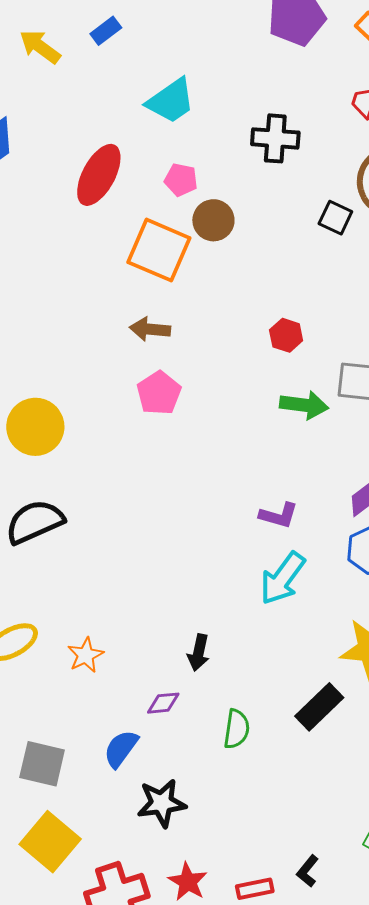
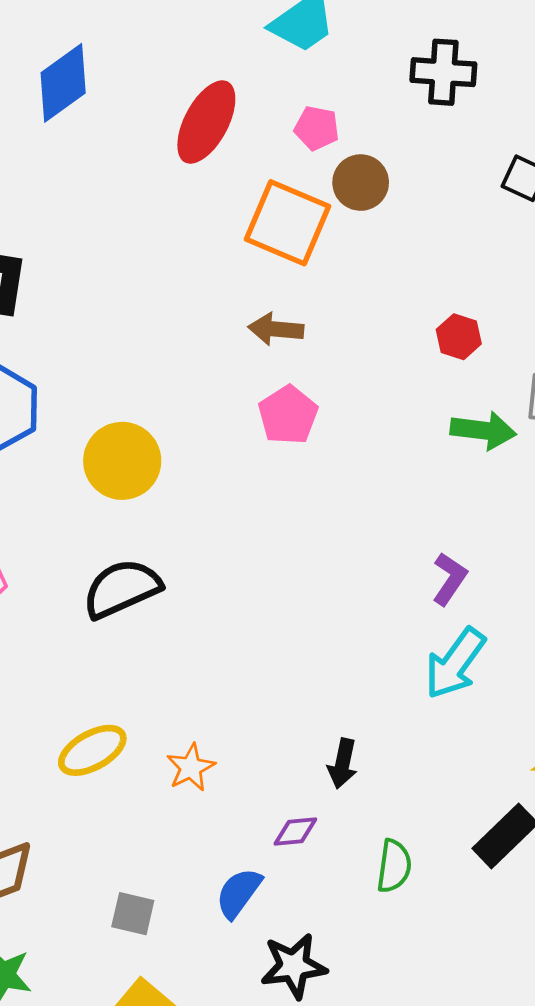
purple L-shape: (279, 515) -> (450, 579), turned -72
gray square: (42, 764) -> (133, 914), size x0.7

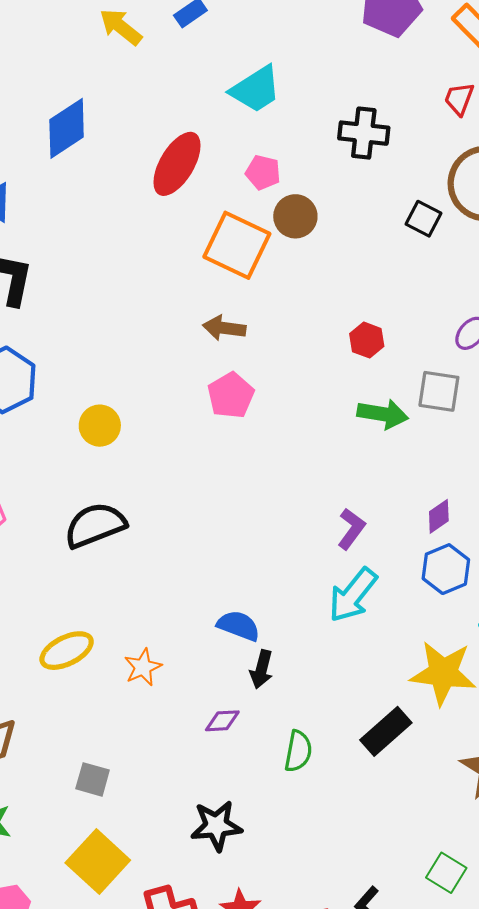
yellow circle: (122, 461) -> (100, 426), size x0.7
blue semicircle: (239, 893) -> (238, 626), moved, turned 72

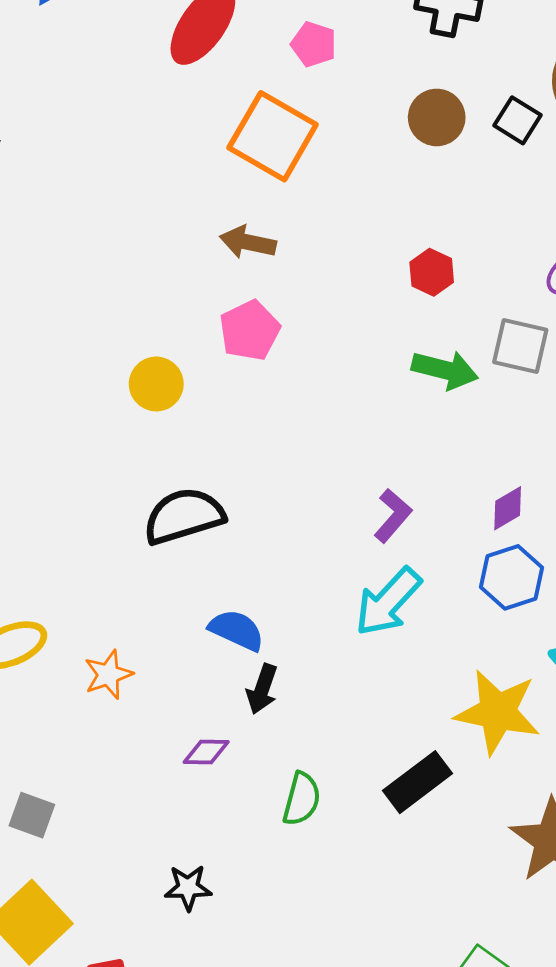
brown circle: (295, 216) -> (437, 117), moved
yellow circle: (100, 426) -> (156, 384), moved
black semicircle: (95, 525) -> (184, 516), moved
black star: (216, 826) -> (188, 888), size x0.7

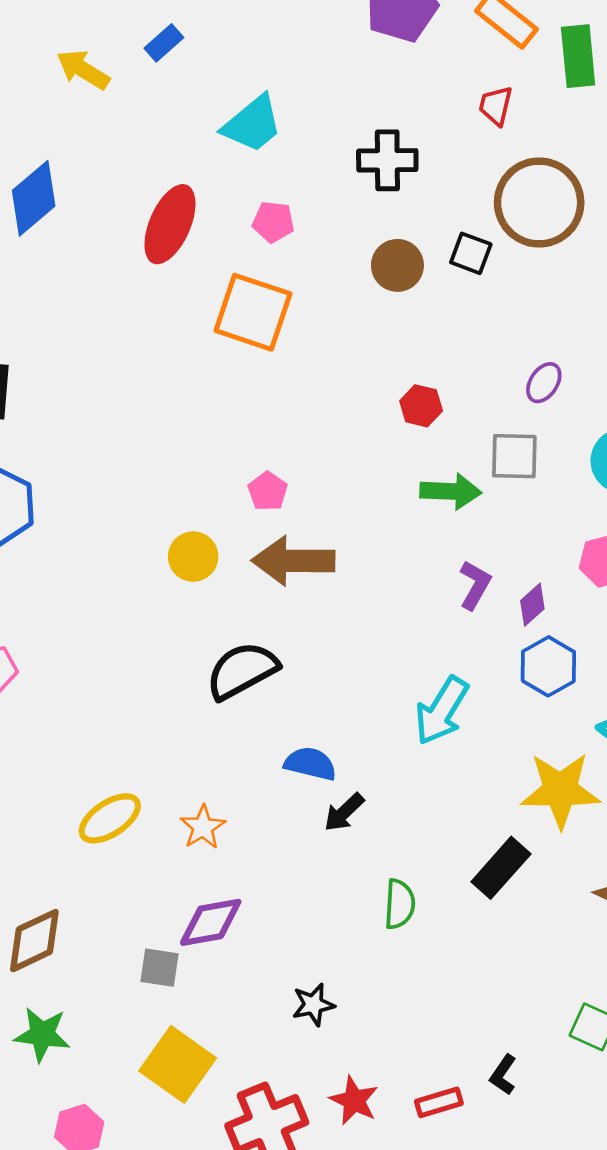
brown arrow: (248, 242) -> (293, 561), moved, size x1.6
pink pentagon: (250, 330) -> (268, 491), size x0.7
purple L-shape: (393, 516) -> (475, 585), moved
black arrow: (262, 689) -> (344, 812), turned 39
purple diamond: (206, 752) -> (211, 922), moved, size x1.6

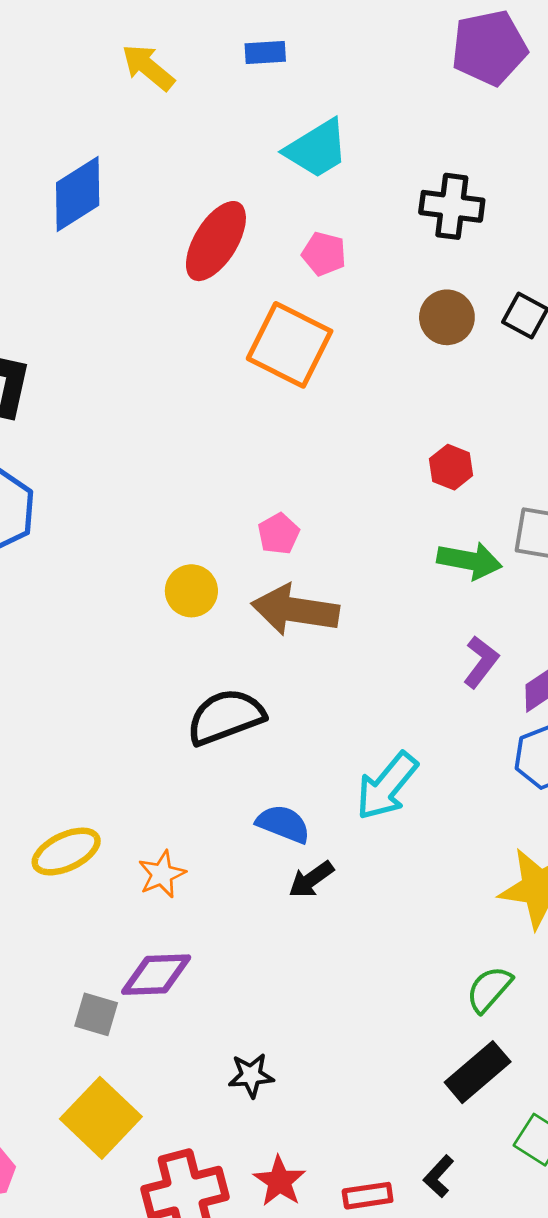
blue rectangle: (164, 43) -> (265, 53), moved, turned 30
cyan arrow: (442, 711) -> (387, 786), moved
black rectangle: (501, 868) -> (478, 1072), moved
green semicircle: (400, 904) -> (489, 989), moved, turned -150

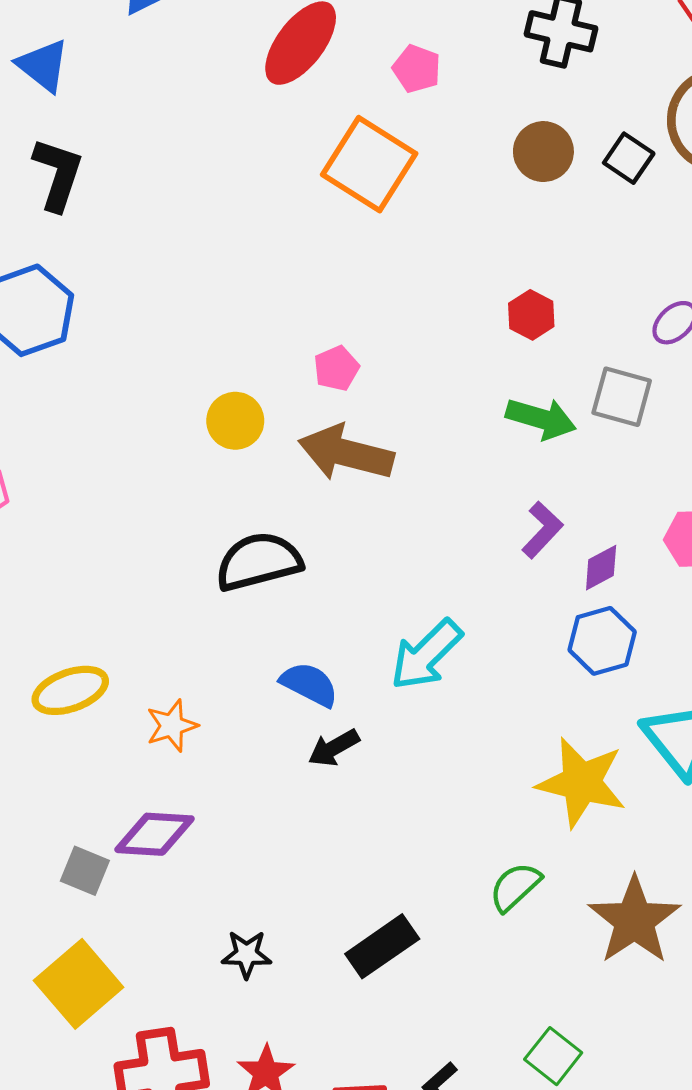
black rectangle: (478, 1072) -> (382, 946), moved

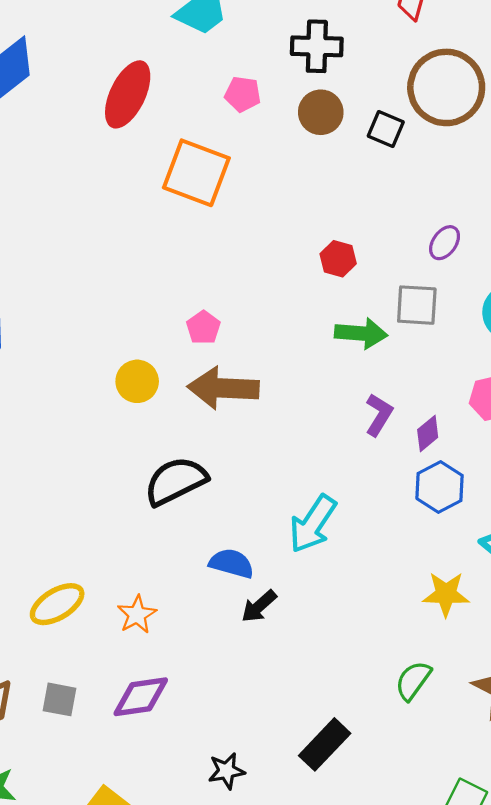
pink pentagon: (417, 69) -> (243, 94), moved
brown circle: (543, 152) -> (321, 112), moved
yellow star: (581, 783) -> (446, 594), size x0.7
gray square: (85, 871) -> (60, 699), moved

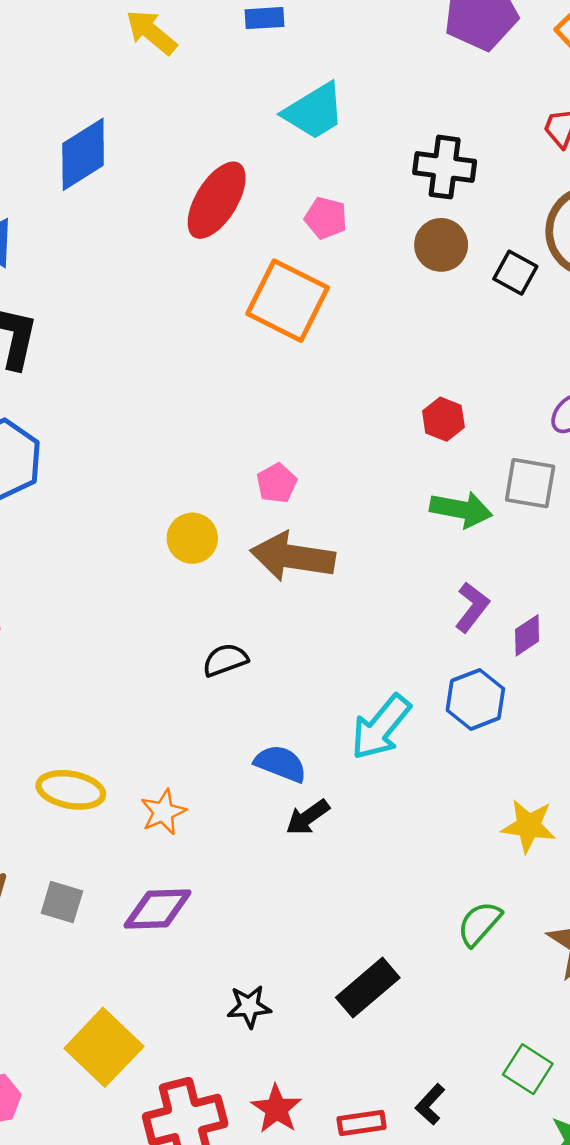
pink pentagon: (243, 94) -> (326, 218), moved
black semicircle: (176, 481) -> (225, 660), size x0.6
blue hexagon: (440, 487) -> (475, 699), moved
yellow ellipse: (57, 604) -> (71, 790), turned 36

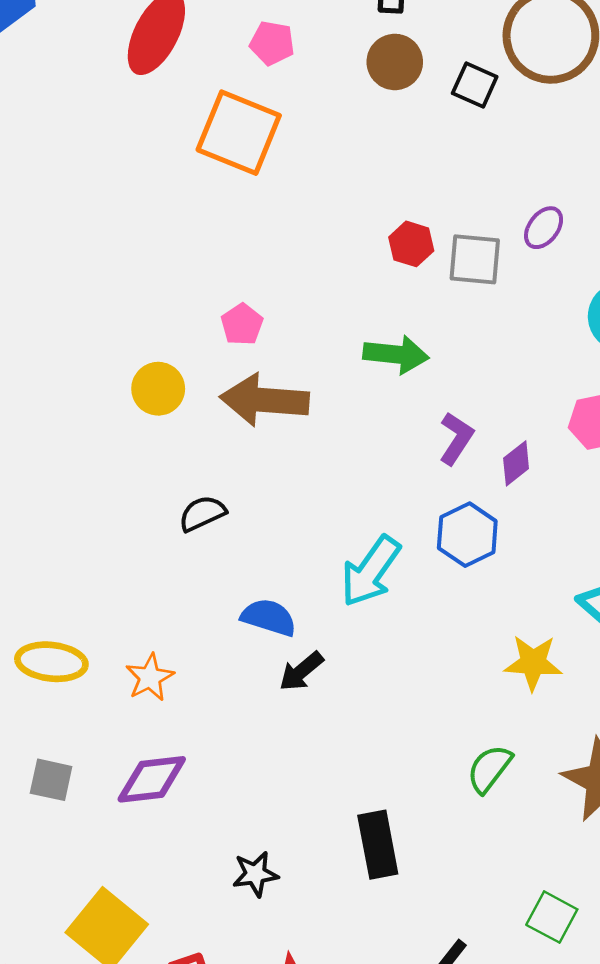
gray square: (530, 483) -> (475, 259), moved
green arrow: (461, 509) -> (396, 354), moved
black rectangle: (368, 988) -> (378, 845), turned -56

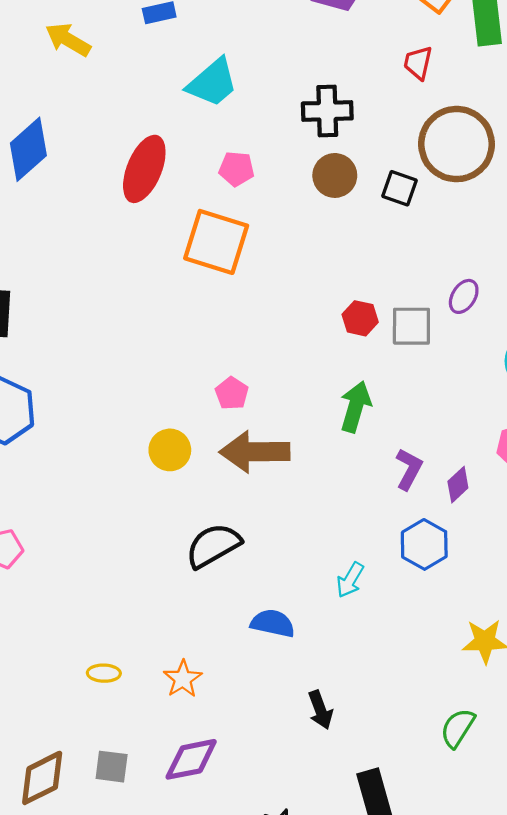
green arrow: (396, 354) -> (356, 407), turned -75
black semicircle: (202, 513) -> (213, 546), size x1.5
cyan arrow: (371, 571) -> (350, 580), size x0.6
yellow ellipse: (51, 662) -> (104, 673), size x0.6
black arrow: (301, 671) -> (320, 710), moved, turned -66

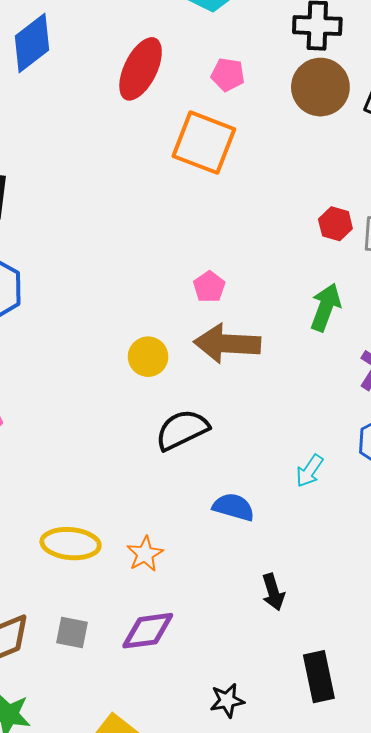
brown circle: (335, 175) -> (320, 87), size x1.4
yellow circle: (170, 450) -> (148, 357), moved
yellow ellipse: (104, 673) -> (71, 544), size x1.8

